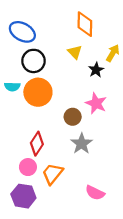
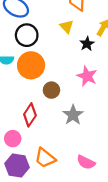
brown circle: (73, 117) -> (51, 90), moved
pink circle: (28, 167) -> (13, 139), moved
orange trapezoid: (52, 174) -> (45, 158), moved, turned -90

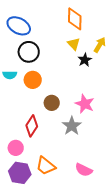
yellow triangle: (67, 27) -> (74, 44), moved
orange circle: (31, 65) -> (33, 80), size x0.7
pink star: (87, 76) -> (85, 104), moved

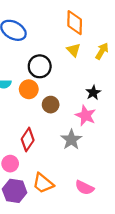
black circle: (29, 52) -> (40, 66), moved
black star: (85, 60) -> (93, 93), moved
brown circle: (52, 103) -> (51, 105), moved

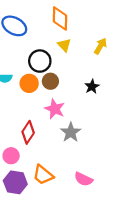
orange diamond: (75, 23) -> (60, 18), moved
yellow triangle: (74, 50) -> (64, 45), moved
brown circle: (51, 105) -> (50, 81), moved
pink star: (86, 116) -> (55, 109), moved

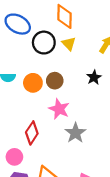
black circle: (40, 61) -> (44, 43), moved
black star: (92, 87) -> (94, 77), moved

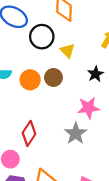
yellow triangle: (69, 44) -> (67, 51), moved
pink star: (59, 109) -> (88, 108), moved, turned -30

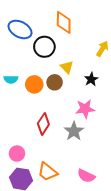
yellow triangle: (67, 51) -> (67, 67), moved
red diamond: (29, 133) -> (43, 124), moved

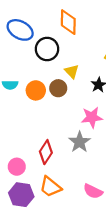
red diamond: (43, 124) -> (46, 152), moved

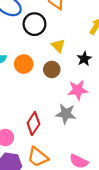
brown circle: (58, 88) -> (52, 69), moved
gray star: (80, 142) -> (66, 114), turned -30

